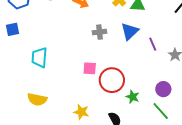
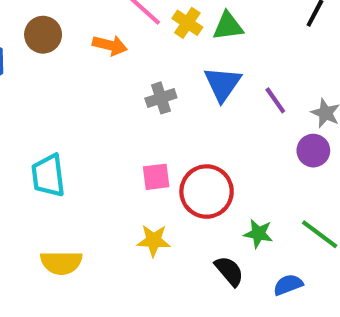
purple circle: (163, 89) -> (313, 151), moved
green star: (133, 97) -> (258, 234), moved
yellow star: (81, 112) -> (154, 240), moved

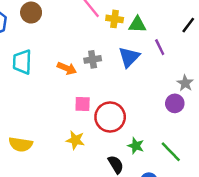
yellow cross: (187, 23) -> (115, 19), turned -35
orange arrow: (110, 45) -> (67, 68), moved
purple line: (275, 100) -> (160, 47), moved
cyan trapezoid: (48, 176) -> (22, 62), moved

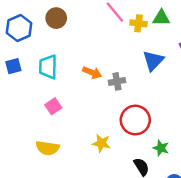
green triangle: (137, 25) -> (161, 18), moved
gray cross: (93, 59) -> (117, 81), moved
pink square: (83, 104) -> (53, 106), moved, turned -35

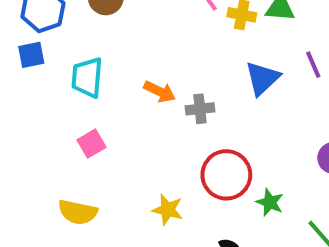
blue square: (13, 66) -> (31, 55), moved
green star: (161, 148) -> (270, 202), moved

